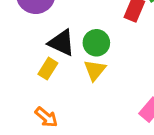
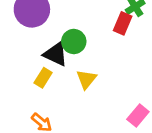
green circle: (96, 43) -> (74, 41), moved

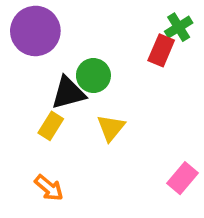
black triangle: (56, 54) -> (68, 93), turned -40

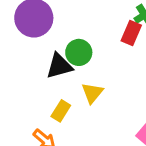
yellow rectangle: (51, 126) -> (61, 111), moved

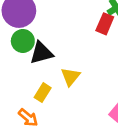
green circle: (79, 52) -> (23, 41), moved

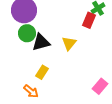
yellow triangle: (70, 77) -> (69, 43), moved

